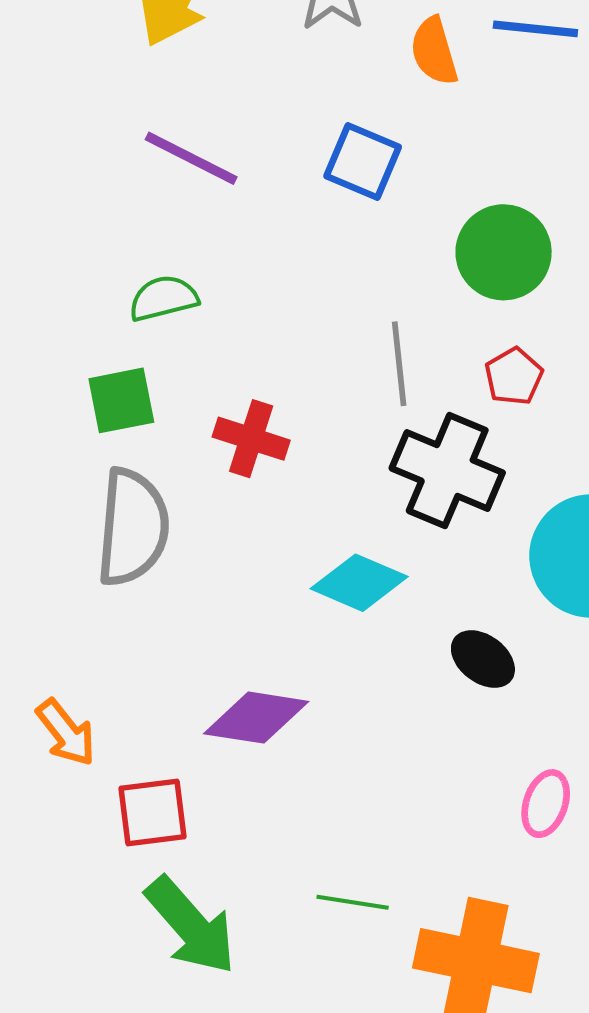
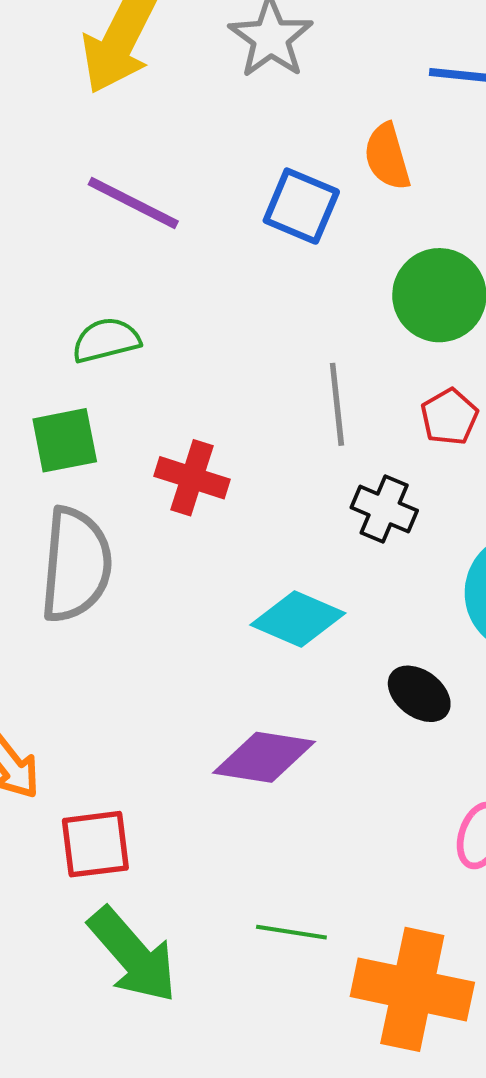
orange semicircle: (434, 51) -> (387, 157), moved
black cross: (447, 470) -> (384, 509), size x0.6
purple diamond: (256, 718) -> (264, 757), moved

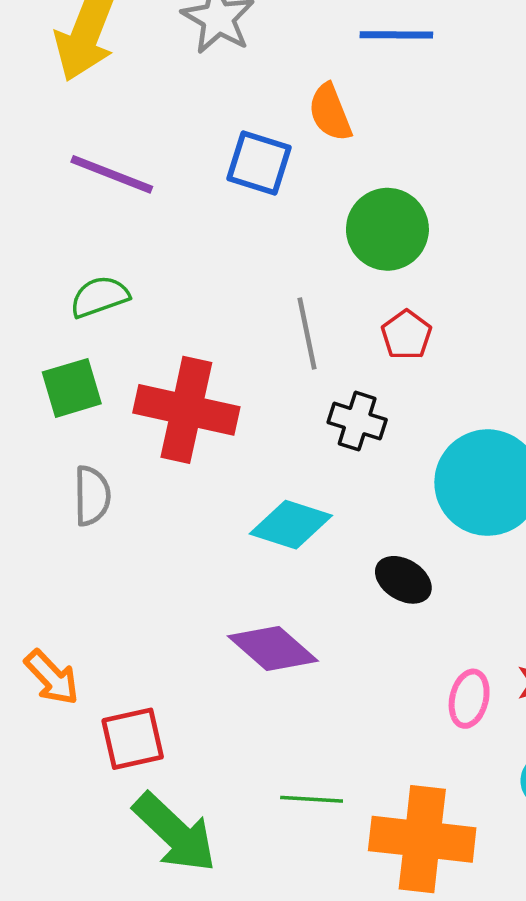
red cross: (192, 478) -> (186, 410), size x1.6
gray semicircle: (76, 565) -> (92, 496), size x0.6
purple diamond: (264, 757) -> (273, 648), turned 38

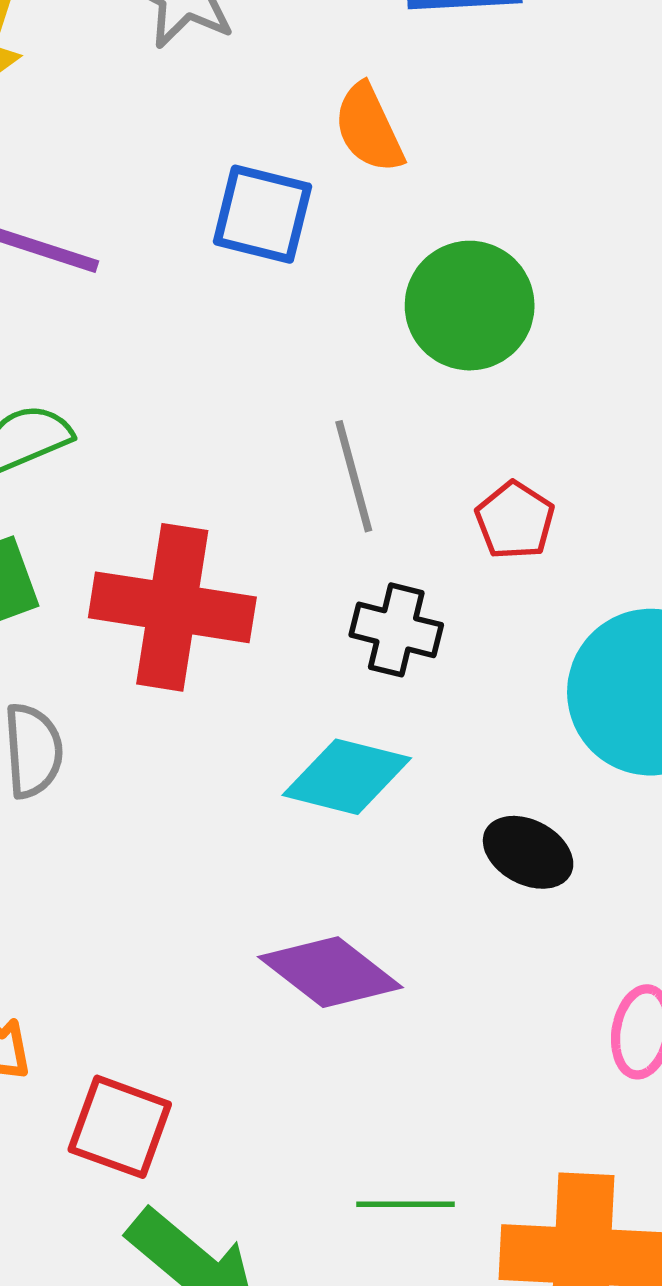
red pentagon: (406, 335) -> (515, 520), moved
black cross: (357, 421) -> (396, 630), moved
red square: (133, 739) -> (120, 1127), turned 36

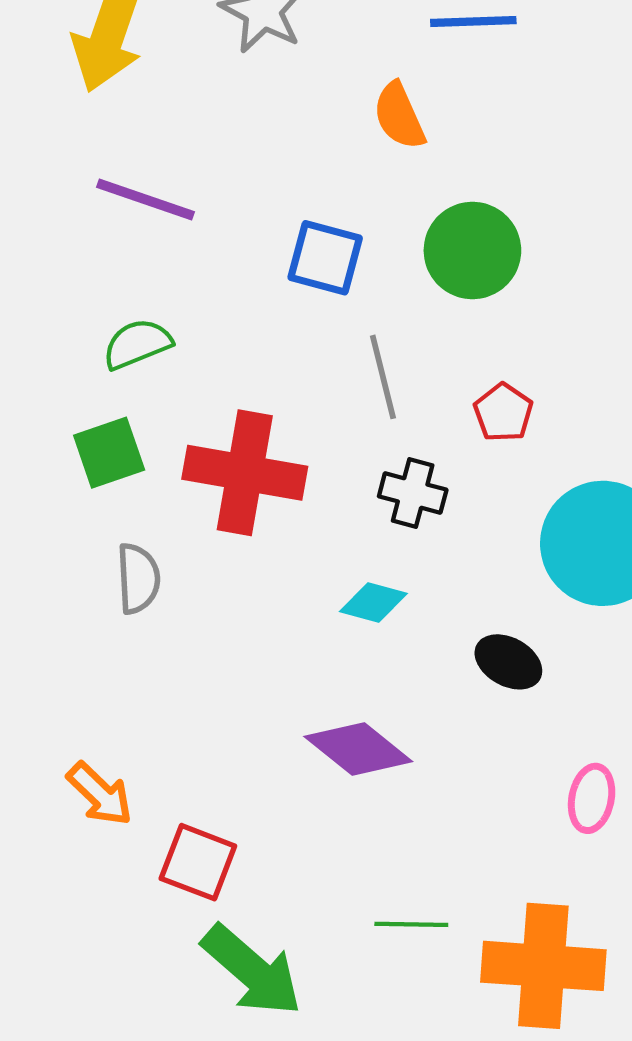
blue square: (262, 214) -> (325, 258), moved
cyan diamond: (347, 777) -> (373, 603), size x0.7

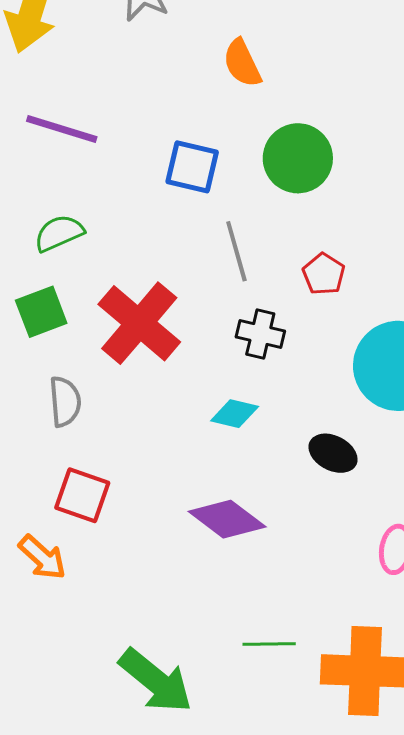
red cross: (245, 473) -> (139, 323), turned 32
red square: (198, 862) -> (82, 495), moved

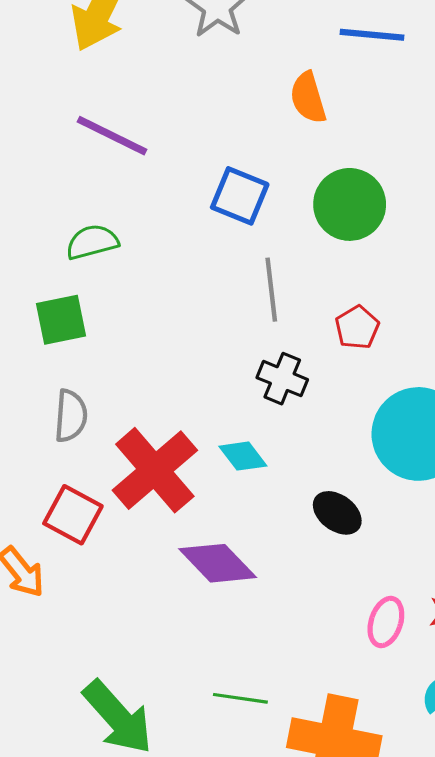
red cross: (139, 323) -> (155, 470), moved
cyan diamond: (235, 414) -> (243, 456), turned 30

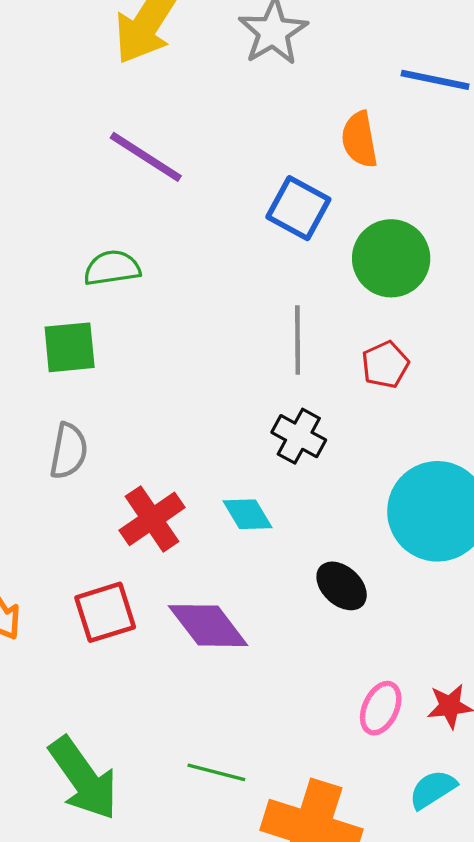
blue square: (240, 196) -> (298, 208), moved
red pentagon: (357, 327) -> (385, 365), moved
red cross: (155, 470) -> (152, 519), size x0.7
red square: (73, 515) -> (105, 612), moved, turned 38

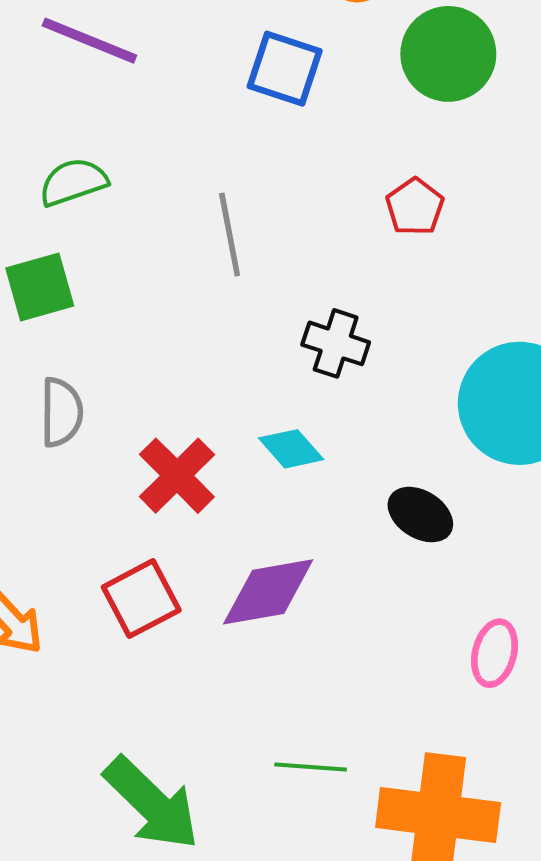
green circle: (391, 258) -> (448, 54), moved
gray line: (298, 340) -> (230, 235), moved
red pentagon: (385, 365) -> (415, 207), moved
purple diamond: (208, 626) -> (268, 592), turned -52

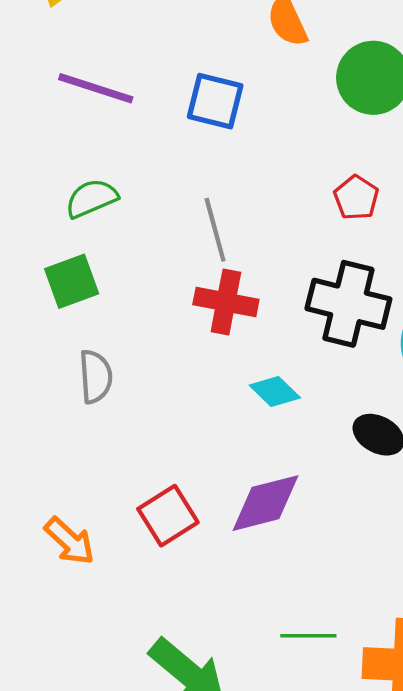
blue square: (285, 69) -> (215, 101), moved
black cross: (336, 343) -> (348, 304), moved, size x1.6
red cross: (177, 476) -> (226, 302), moved, turned -30

